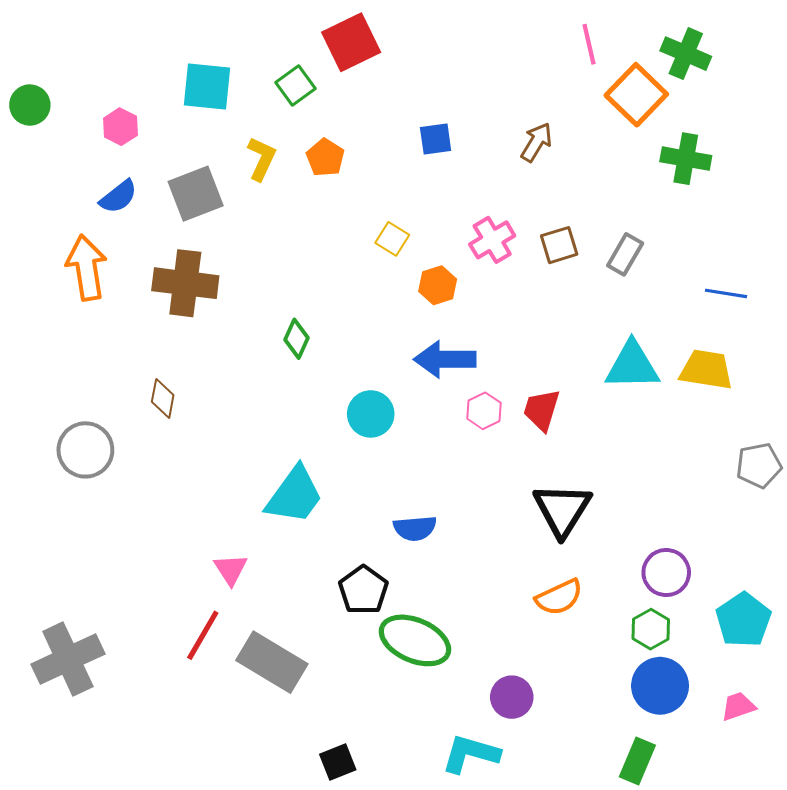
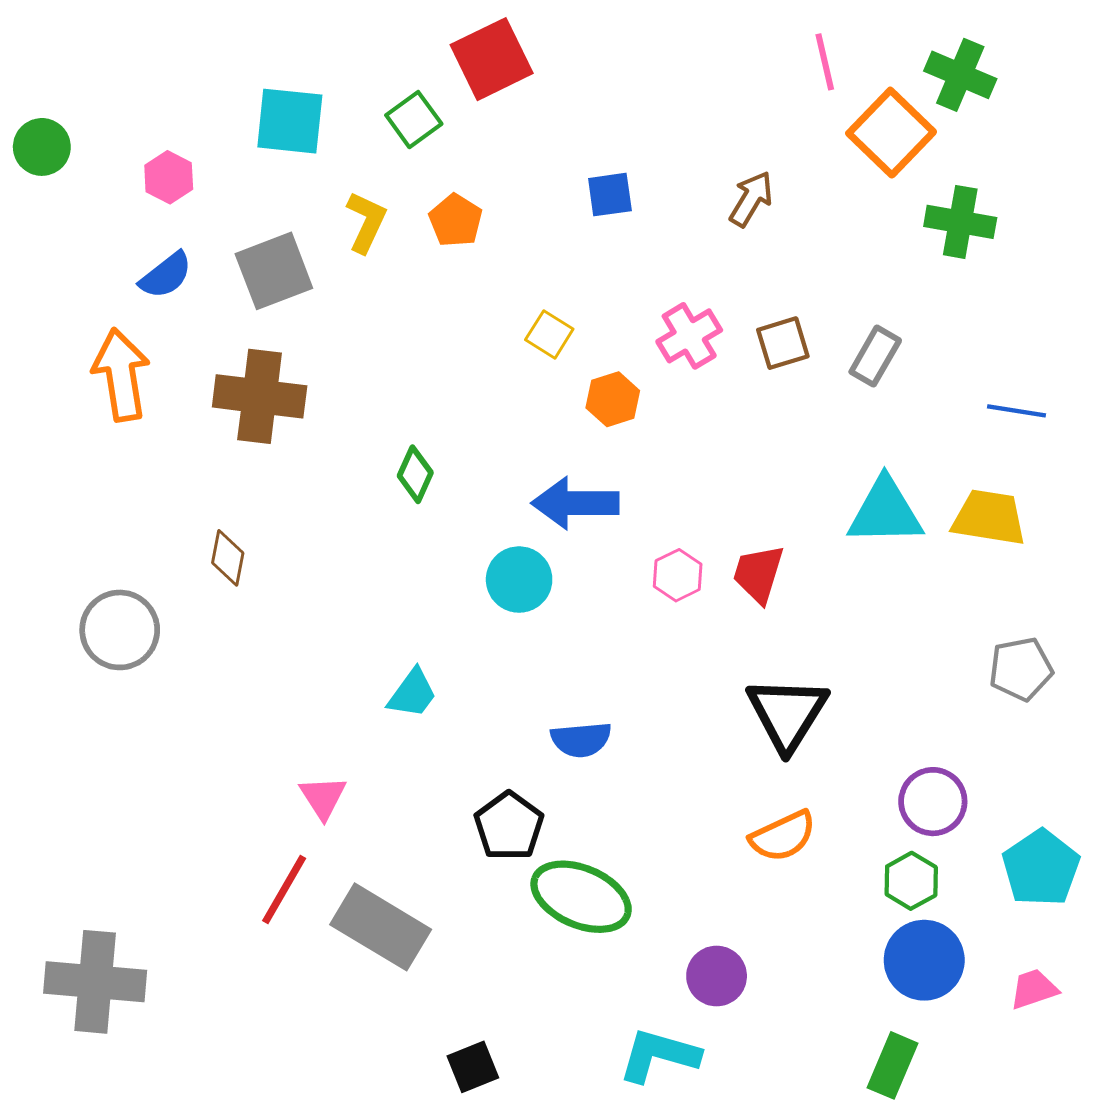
blue arrow: (445, 359) -> (575, 503), moved
gray pentagon: (759, 465) -> (1021, 669), moved
cyan trapezoid: (294, 495) -> (412, 693), size x0.6
gray cross: (68, 659) -> (95, 982), moved, turned 30

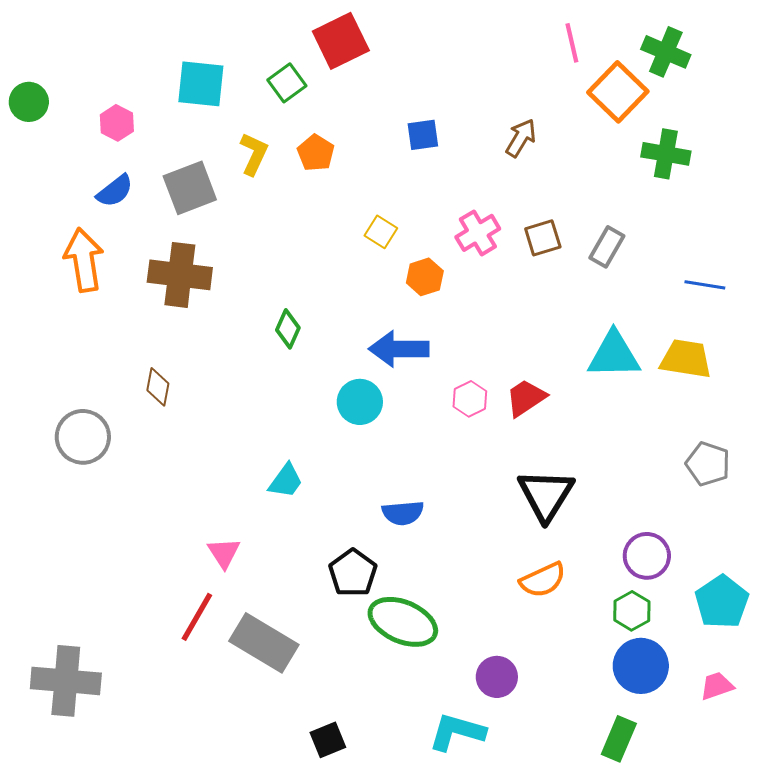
red trapezoid: (758, 574) -> (526, 398), turned 39
gray pentagon: (1021, 669) -> (708, 464), turned 30

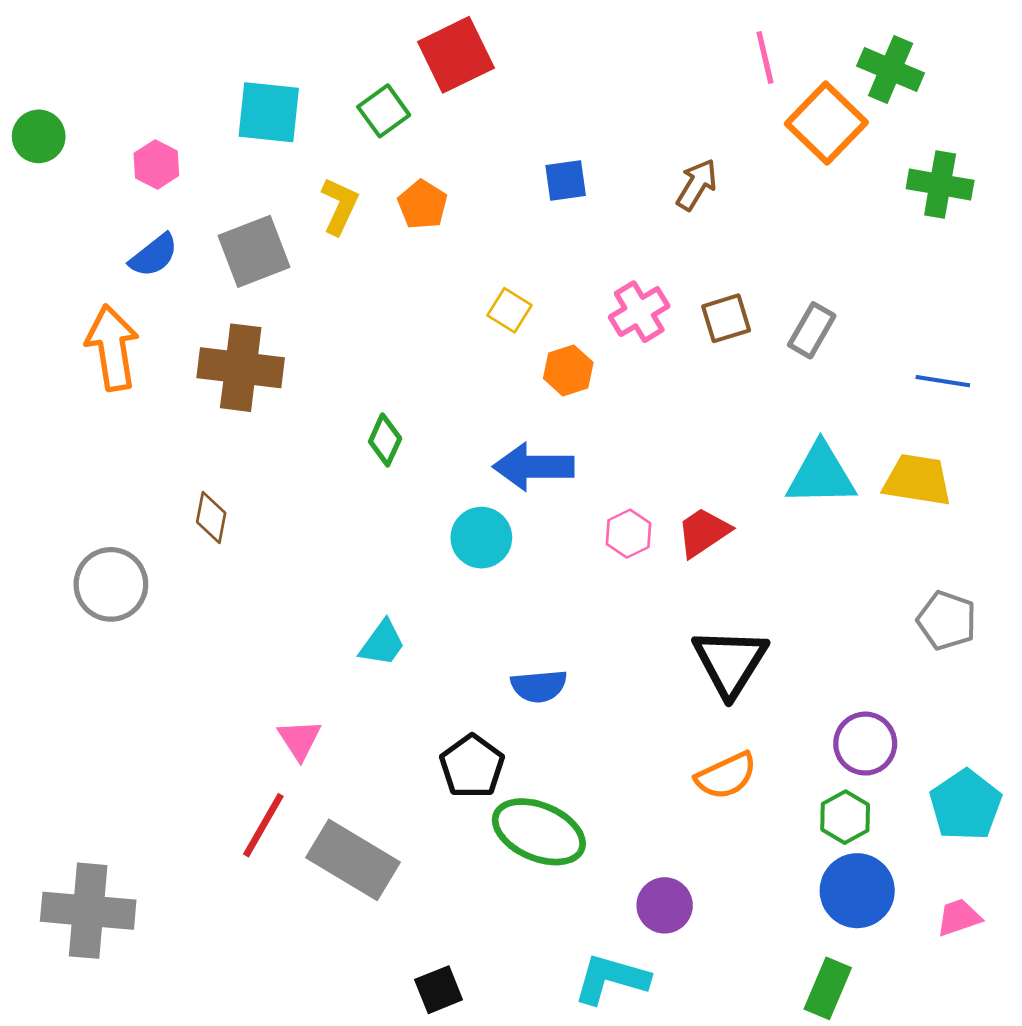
green cross: (666, 154) -> (940, 185), moved

